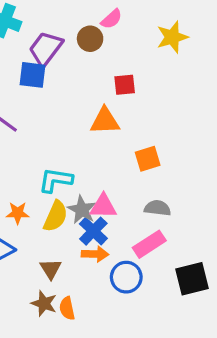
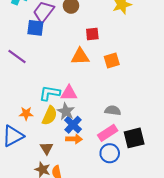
orange square: (148, 159) -> (112, 61), moved
pink triangle: (103, 206) -> (69, 93), moved
blue circle: (126, 277) -> (110, 153), moved
black square: (192, 279) -> (134, 138), moved

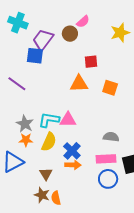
orange square: (112, 61) -> (110, 88), turned 35
gray star: (66, 111) -> (25, 124), moved
pink rectangle: (108, 133) -> (106, 159), turned 30

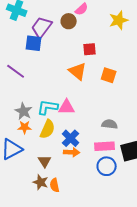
orange triangle: (79, 84) -> (78, 71), turned 42

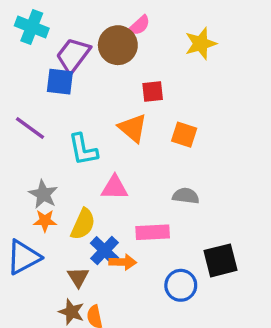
brown circle: (69, 21) -> (118, 45), size x1.5
cyan L-shape: (48, 107) -> (83, 150), moved, turned -110
gray semicircle: (110, 124) -> (186, 196), moved
blue cross: (71, 138) -> (105, 251), moved
pink rectangle: (105, 146) -> (153, 232), moved

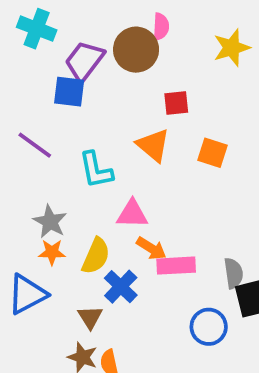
pink semicircle: (139, 25) -> (161, 27), turned -45
gray semicircle: (186, 196) -> (234, 273), moved, turned 75
orange arrow: (123, 262) -> (151, 248), moved, turned 30

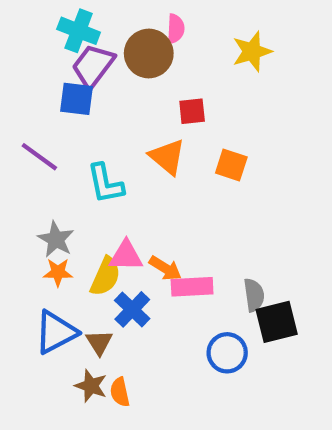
cyan cross: (37, 29) -> (79, 31), moved
pink triangle: (132, 214) -> (126, 256), moved
blue triangle: (27, 294) -> (56, 332), moved

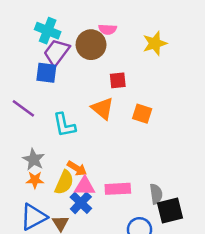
pink semicircle: (176, 29) -> (108, 29), turned 90
pink triangle: (126, 256) -> (85, 186), moved
orange arrow: (165, 268) -> (77, 168), moved

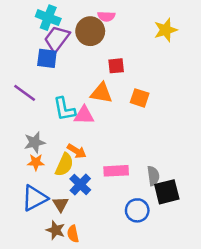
yellow star: (155, 43) -> (166, 30), moved
orange triangle: (102, 108) -> (101, 93), turned -30
gray star: (34, 159) -> (35, 142), turned 30
pink triangle: (85, 186) -> (84, 115), moved

